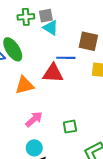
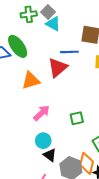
gray square: (46, 16) -> (48, 12), turned -32
red triangle: (53, 73) -> (58, 68), turned -40

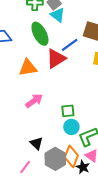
green ellipse: (18, 46) -> (40, 34), moved
blue line: (69, 52) -> (70, 45), turned -42
cyan circle: (43, 141) -> (71, 127), moved

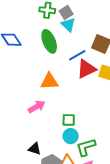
red triangle: (56, 59) -> (86, 69), moved
orange triangle: (28, 68) -> (49, 81), moved
black triangle: (36, 143) -> (35, 149), turned -32

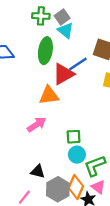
green ellipse: (49, 41) -> (45, 51), turned 35
red triangle: (86, 69) -> (63, 74), moved

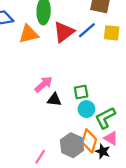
blue line: (78, 64) -> (87, 30), moved
orange triangle: (49, 95) -> (29, 34), moved
black triangle: (38, 171) -> (54, 100), moved

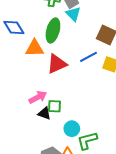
red triangle: (64, 32) -> (57, 64), moved
green square: (81, 92) -> (54, 106), moved

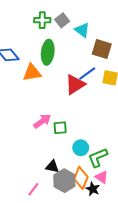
cyan triangle: (73, 14) -> (82, 30), moved
red triangle: (57, 64) -> (75, 84), moved
black triangle: (44, 113) -> (52, 167), moved

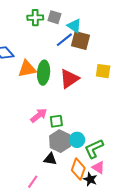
gray square: (62, 20) -> (54, 17), turned -32
brown square: (102, 49) -> (81, 40), moved
green ellipse: (48, 52) -> (44, 73), moved
blue line: (87, 74) -> (64, 40), moved
gray hexagon: (64, 181) -> (60, 141), moved

